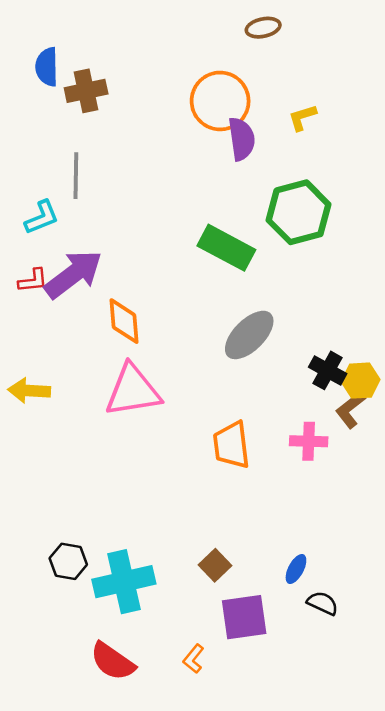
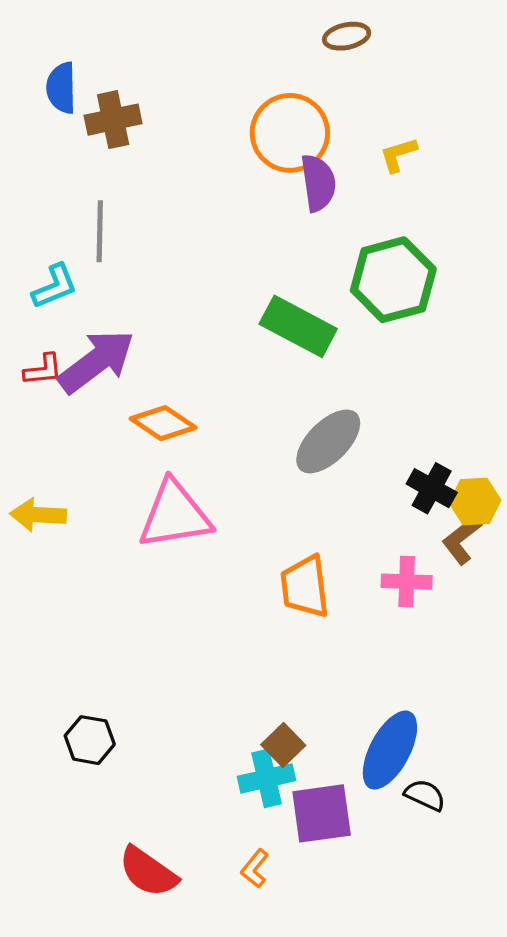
orange diamond: (124, 321) -> (163, 423), turned -51
blue ellipse: (296, 569) -> (390, 750), size x2.0
cyan cross: (124, 582) -> (267, 778), moved, size x0.7

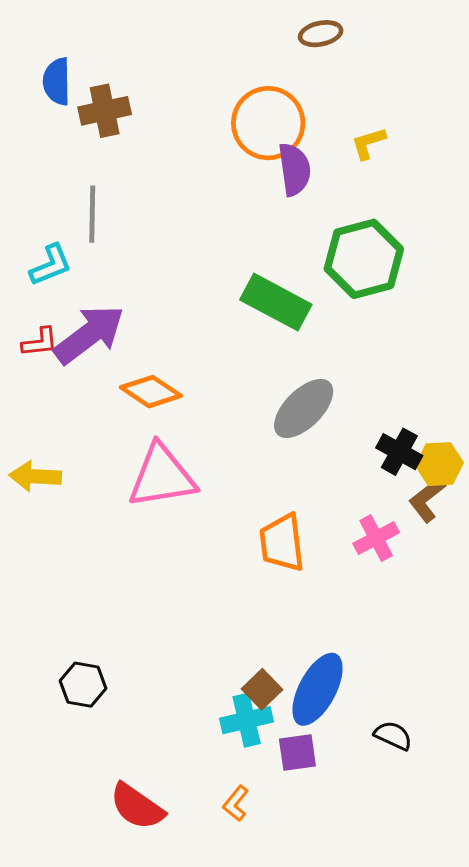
pink cross: (407, 582) -> (376, 538), turned -30
blue ellipse: (390, 750) -> (318, 689), moved
purple square: (322, 813) -> (297, 752), size x0.7

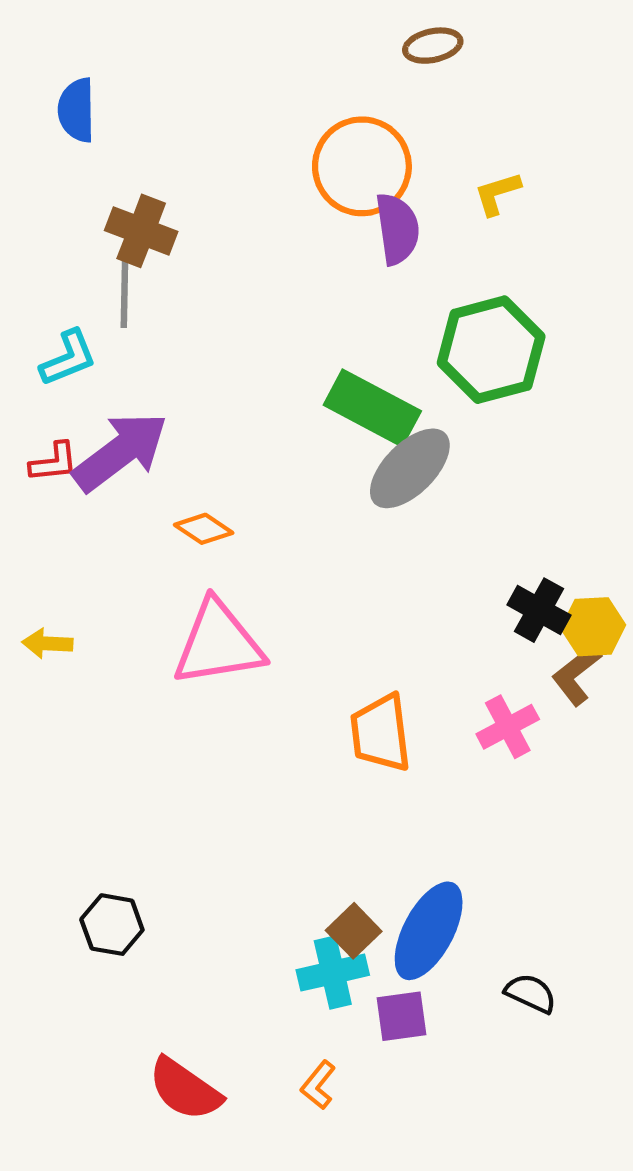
brown cross: (105, 111) -> (141, 231), moved, turned 33
orange diamond: (151, 392) -> (204, 529), size x0.7
gray ellipse: (304, 408) -> (410, 468), moved
yellow arrow: (35, 476) -> (47, 643), size x0.7

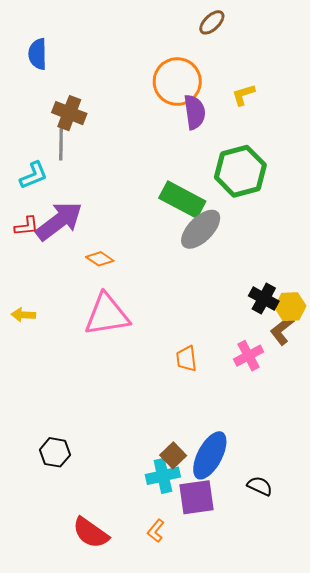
brown ellipse: (433, 46) -> (212, 22), turned -32
orange trapezoid: (381, 733) -> (186, 359), size x0.7
purple square: (402, 1016) -> (197, 497), size x1.4

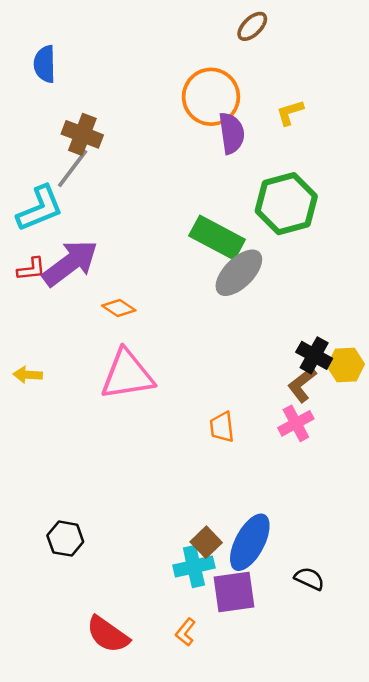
gray line: (61, 142) -> (73, 168), turned 36
cyan L-shape: (34, 175) -> (40, 208), size x1.4
brown L-shape: (282, 330) -> (302, 384), moved

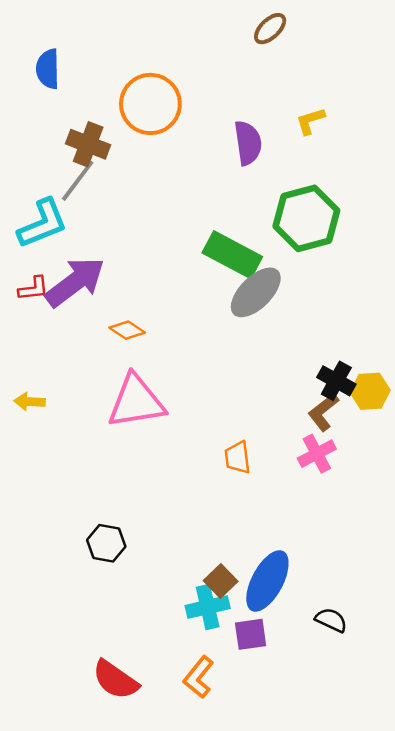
orange circle: (211, 97) -> (150, 104), moved
black hexagon: (65, 539) -> (106, 543), moved
purple square: (234, 592) -> (251, 634), size x0.7
orange L-shape: (185, 632) -> (199, 677), size x1.4

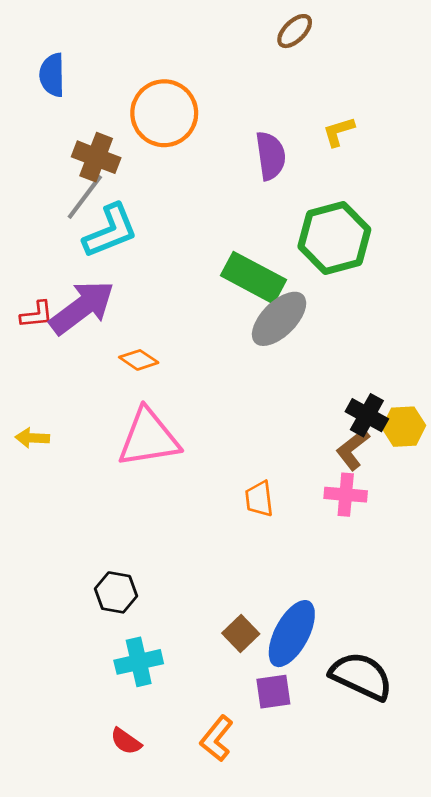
cyan L-shape: (43, 224) -> (110, 231), moved
pink cross: (317, 454) -> (346, 495), turned 33
cyan cross: (208, 607) -> (139, 662), moved
black semicircle: (331, 620) -> (361, 676), size x1.8
red semicircle: (115, 680) -> (126, 741), size x0.6

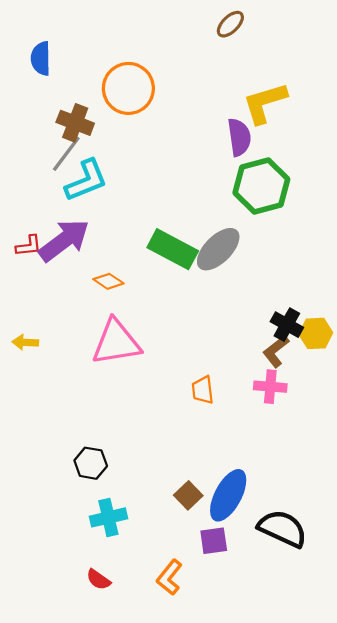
yellow L-shape: (339, 132) -> (265, 103), size x1.8
purple semicircle: (271, 156) -> (239, 137), moved
green rectangle: (254, 278) -> (173, 249), moved

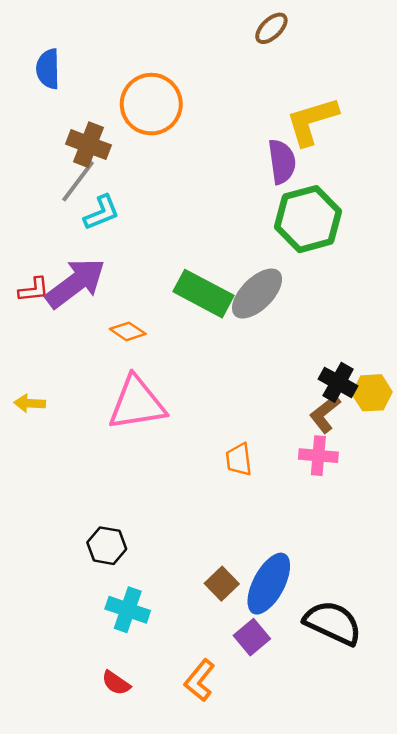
cyan L-shape: (86, 180) -> (102, 213), size x0.7
cyan cross: (108, 517) -> (128, 610), turned 32
purple square: (214, 541) -> (252, 637), turned -32

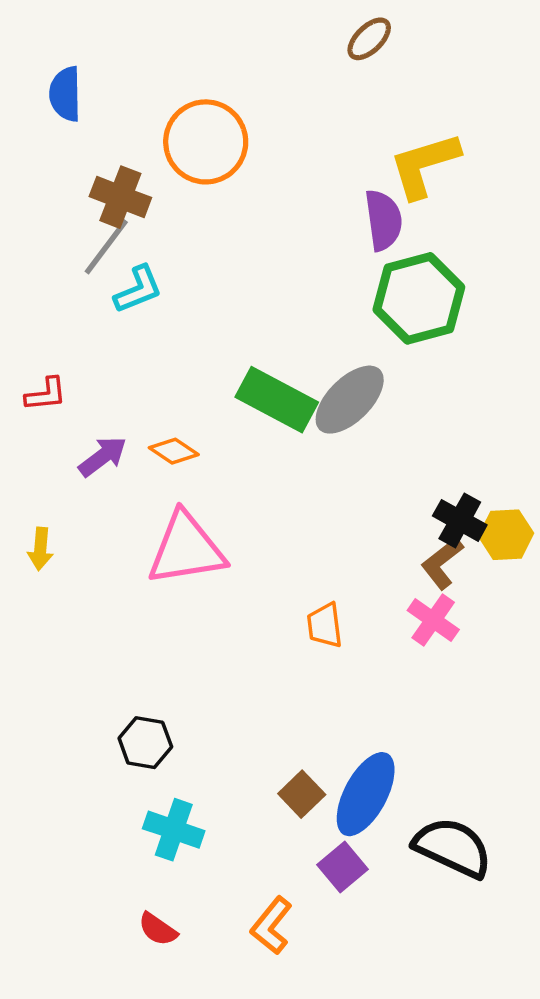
purple arrow: (75, 283) -> (103, 456), moved, size x0.6
yellow arrow: (30, 403) -> (40, 549), turned -88
pink cross: (318, 456) -> (433, 620), turned 30

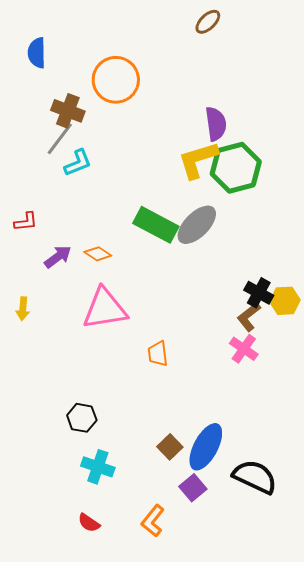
yellow L-shape: (424, 165) -> (198, 160), moved
orange trapezoid: (325, 625) -> (158, 354), moved

